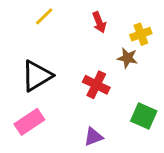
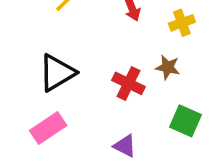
brown star: (127, 58) -> (168, 67), moved
purple triangle: (93, 137) -> (125, 146), turned 48

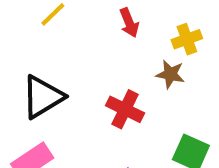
brown star: (168, 67) -> (170, 74), moved

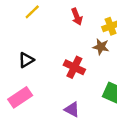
black triangle: (43, 97) -> (26, 60), size x0.6

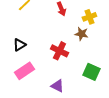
pink rectangle: (20, 97) -> (24, 71), moved

